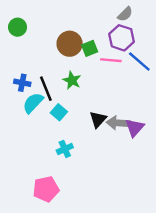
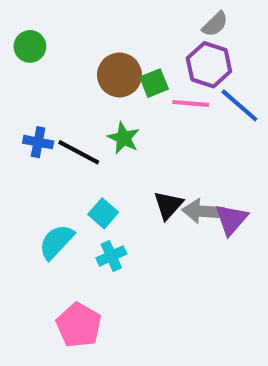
black line: (46, 89) -> (79, 152), turned -40
cyan semicircle: (33, 103) -> (56, 242), moved
cyan square: (59, 112) -> (103, 213), moved
pink pentagon: (46, 189) -> (79, 325), turned -30

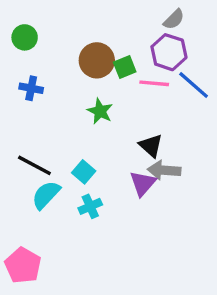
blue cross: (38, 142) -> (31, 88), moved
black line: (79, 152) -> (34, 165), moved
black triangle: (168, 205) -> (151, 146), moved, turned -30
purple triangle: (231, 219) -> (143, 183), moved
pink pentagon: (79, 325) -> (23, 265), moved

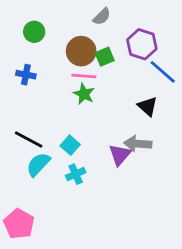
gray semicircle: (174, 19) -> (102, 17), moved
green circle: (25, 37) -> (34, 32), moved
pink line: (154, 83) -> (84, 76), moved
black triangle: (151, 146) -> (147, 106), moved

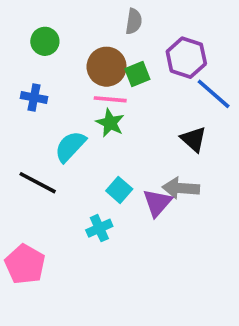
gray semicircle: (102, 17) -> (134, 21), turned -36
cyan square: (70, 145) -> (119, 190), moved
cyan semicircle: (38, 164) -> (70, 146), moved
pink pentagon: (19, 224) -> (25, 264), moved

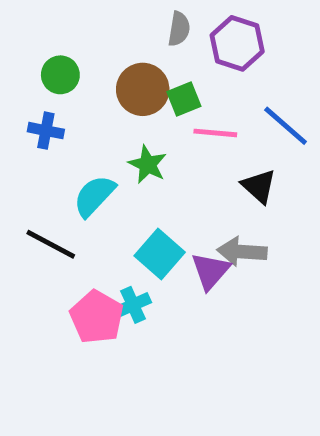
green circle: (45, 41) -> (60, 75), moved
purple hexagon: (186, 58) -> (237, 43), moved
pink line: (110, 99) -> (215, 133), moved
cyan square: (119, 190) -> (160, 254), size x1.4
pink pentagon: (25, 264) -> (97, 317), moved

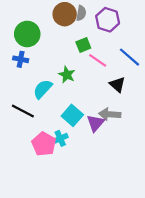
green circle: (60, 75) -> (27, 34), size x1.5
brown circle: (143, 89) -> (65, 14), moved
pink line: (215, 133) -> (98, 60), turned 30

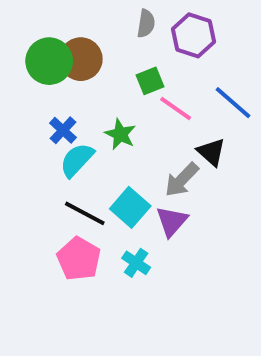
brown circle: (65, 14) -> (81, 59), moved
blue cross: (21, 59) -> (63, 130), moved, turned 32
black line: (23, 111) -> (85, 213), moved
gray arrow: (110, 114) -> (182, 180), moved, turned -50
cyan cross: (60, 138) -> (136, 263), moved, turned -32

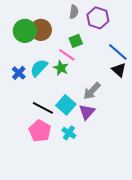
pink line: (176, 109) -> (67, 55), moved
blue cross: (63, 130) -> (19, 73), moved
black triangle: (211, 152) -> (119, 70), moved
cyan semicircle: (77, 160) -> (39, 68), moved

